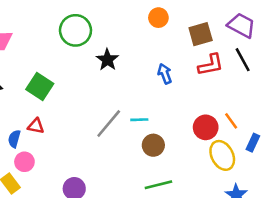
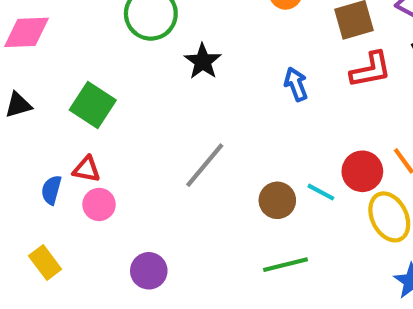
cyan line: (139, 120) -> (321, 192), moved, turned 30
pink circle: (24, 162) -> (99, 204), moved

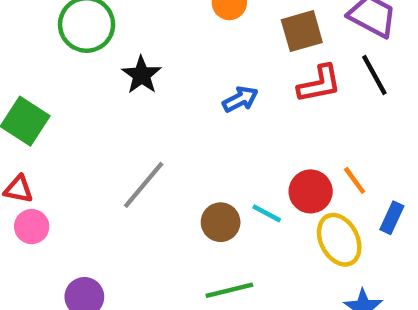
blue arrow: (296, 84) -> (240, 99), turned 84

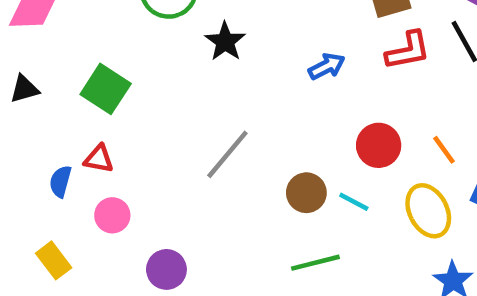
red circle: (311, 191) -> (379, 145), moved
cyan line: (267, 213) -> (354, 202), moved
pink circle: (32, 227) -> (112, 215), moved

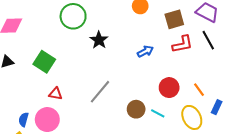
red triangle: (99, 159) -> (56, 94), moved
blue semicircle: (60, 181) -> (24, 120), moved
pink circle: (112, 215) -> (47, 120), size x1.5

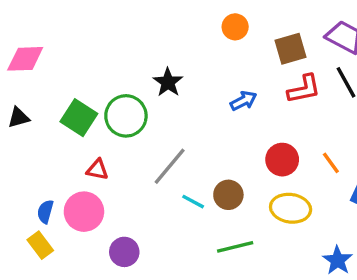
green circle: (73, 16) -> (126, 116), moved
cyan line: (158, 113) -> (193, 202), moved
yellow ellipse: (192, 117) -> (291, 208), moved, turned -55

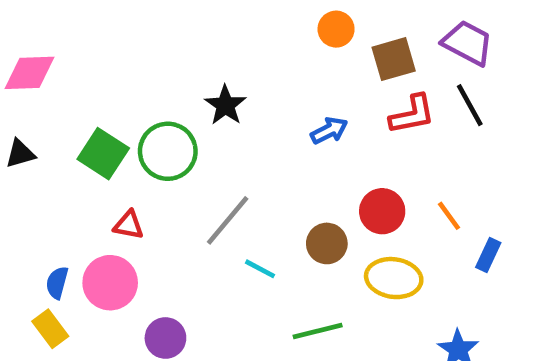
orange circle: (235, 27) -> (336, 29), moved
brown circle: (228, 195) -> (327, 243), moved

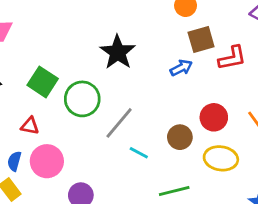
brown square: (394, 59) -> (201, 40), moved
black star: (225, 105) -> (118, 52), size x1.4
green circle: (168, 151) -> (82, 99), moved
red triangle: (129, 225) -> (30, 126), moved

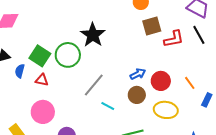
blue arrow: (181, 68) -> (138, 74), moved
green circle: (82, 99) -> (68, 55), moved
red triangle: (30, 126) -> (42, 80), moved
blue semicircle: (14, 161) -> (20, 71), moved

